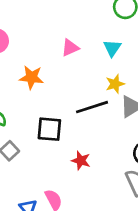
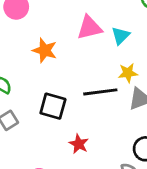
pink triangle: (70, 48) -> (90, 28), size x1.4
cyan triangle: (112, 48) -> (121, 36), moved

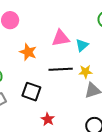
black line: (100, 92) -> (61, 69), moved

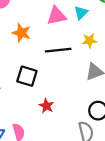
cyan triangle: (82, 45) -> (81, 13), moved
yellow star: (85, 72) -> (89, 41), moved

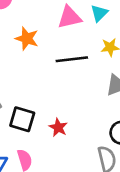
black square: (27, 76) -> (22, 119), moved

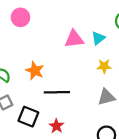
orange star: (27, 39) -> (35, 71), moved
black line: (72, 59) -> (57, 92), moved

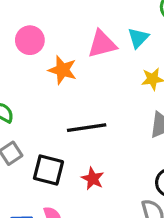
pink circle: (20, 17) -> (30, 40), moved
orange star: (35, 71) -> (62, 70), moved

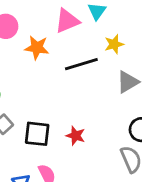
black line: (87, 128) -> (81, 64), moved

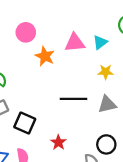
black line: (81, 64) -> (74, 99), moved
red star: (76, 136) -> (58, 142), moved

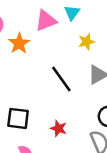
orange star: (45, 56) -> (19, 43), turned 30
black line: (74, 99) -> (61, 79), turned 70

